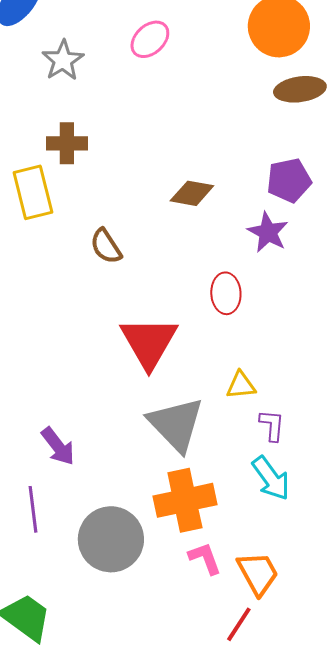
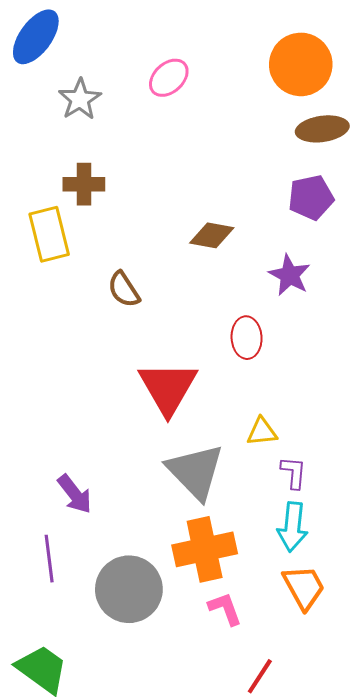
purple pentagon: (289, 180) -> (311, 197), moved
cyan arrow: (271, 478) -> (293, 527), turned 42
orange trapezoid: (258, 573) -> (304, 587), moved

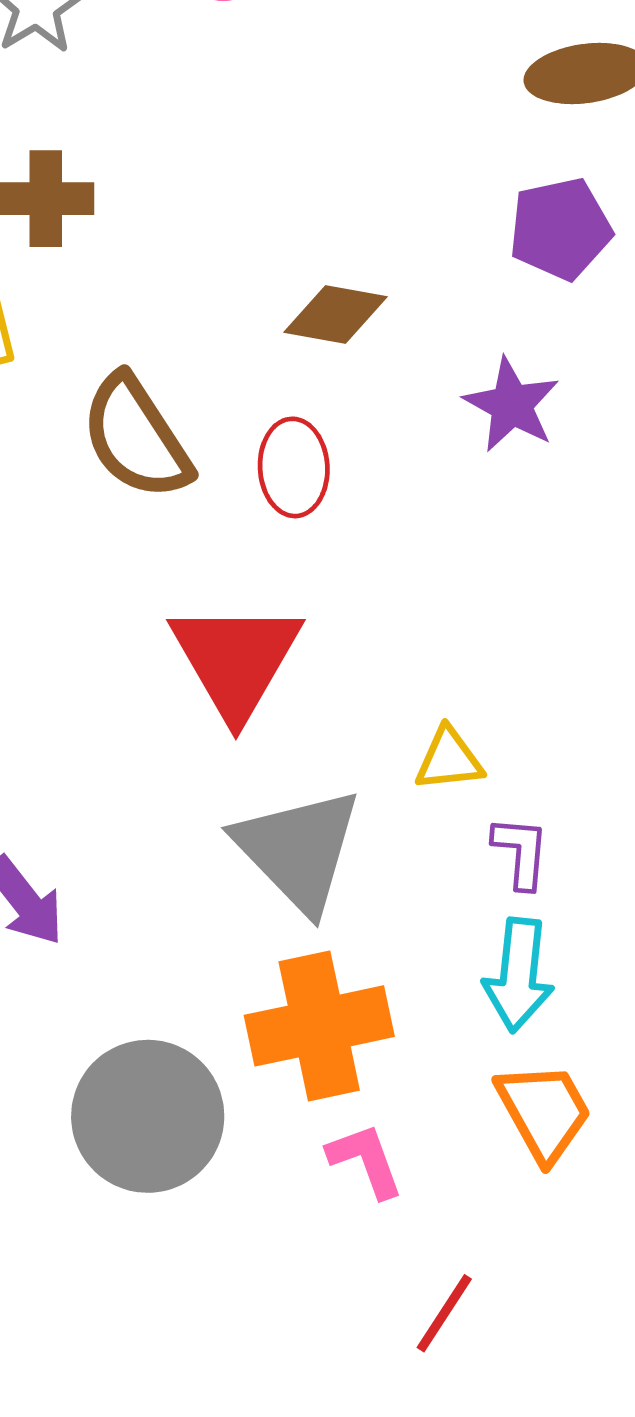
brown semicircle: (124, 290) -> (136, 437), size x1.5
red ellipse: (247, 338) -> (294, 467), moved

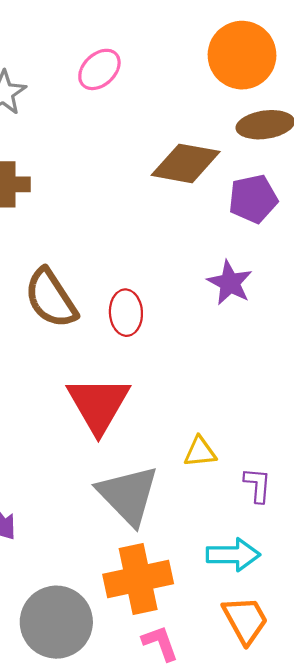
brown diamond: (335, 314) -> (186, 163), moved, size x1.4
purple L-shape: (521, 852) -> (257, 485), moved
cyan arrow: (518, 975) -> (233, 555), turned -96

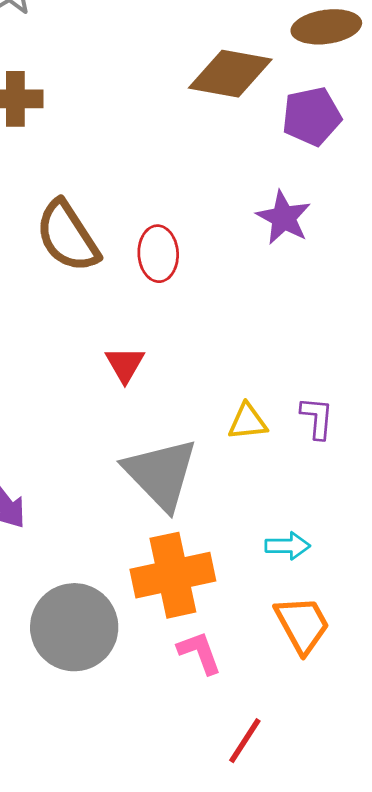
red triangle: (98, 404) -> (125, 364), size x0.5
purple L-shape: (257, 485) -> (317, 418), moved
cyan arrow: (233, 555) -> (288, 546), size x0.7

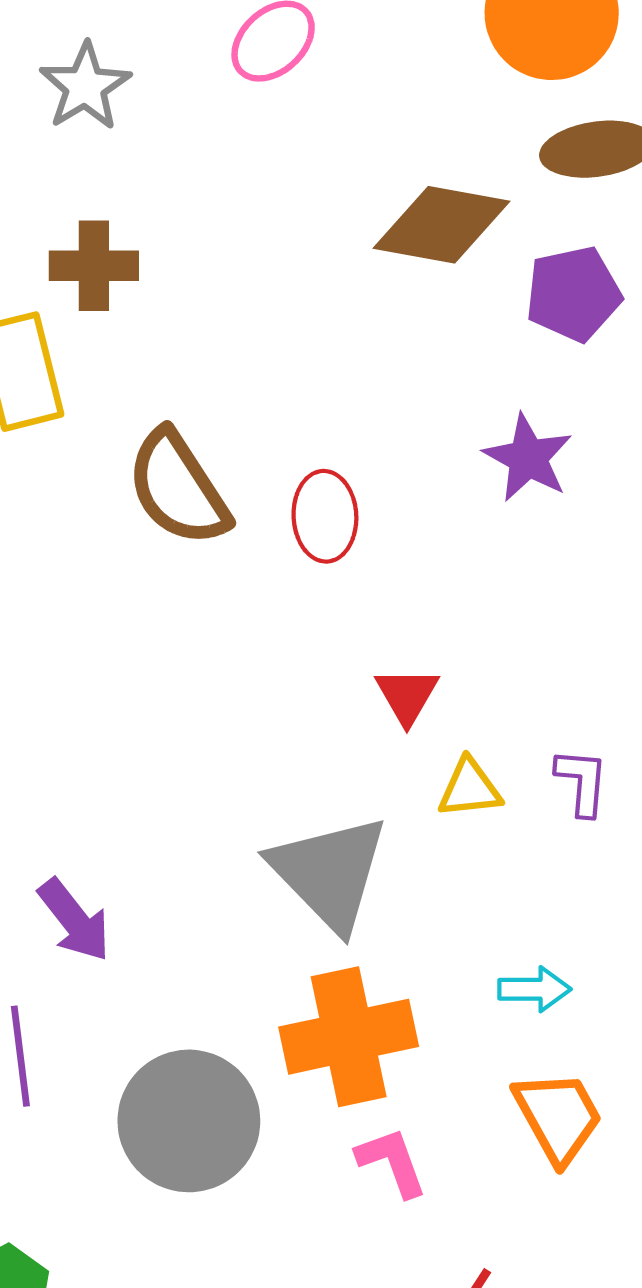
red triangle: (125, 364) -> (407, 696), moved

